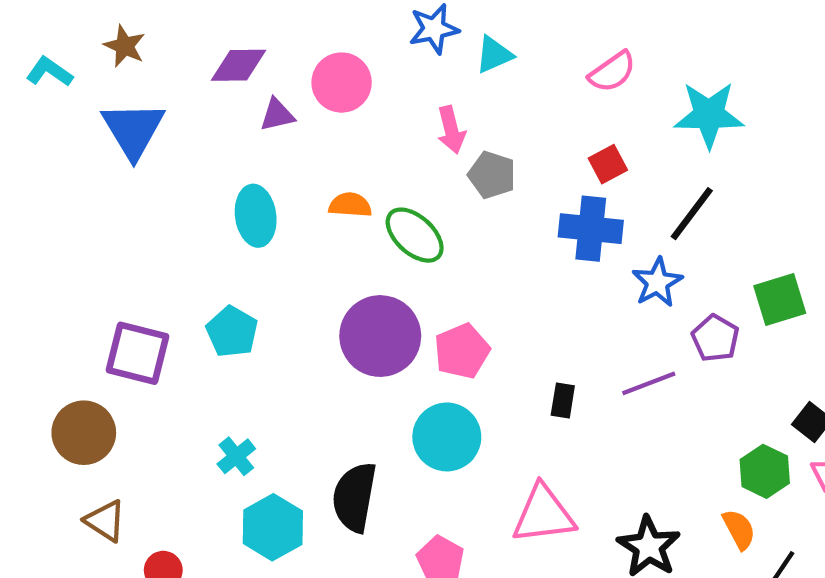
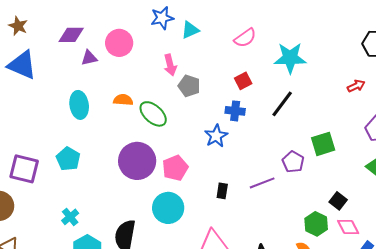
blue triangle: (133, 130) -> (22, 65), turned -36
blue cross: (591, 229) -> (235, 111), size x0.7
blue star: (657, 282) -> (216, 136), moved

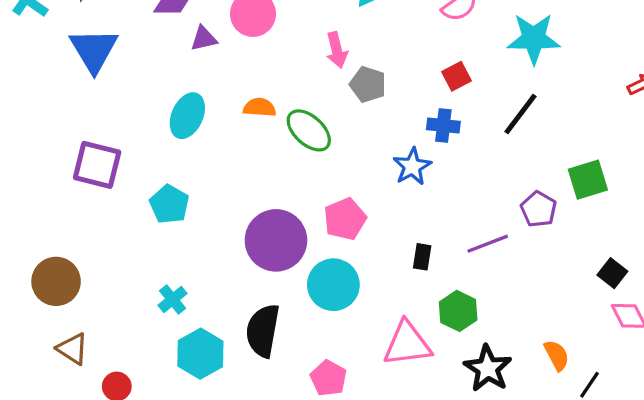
blue triangle: (22, 65) -> (94, 50), turned 36
cyan ellipse: (79, 105) -> (187, 116), turned 32
purple circle: (137, 161) -> (276, 240), moved
purple square: (24, 169) -> (97, 165), moved
green hexagon: (316, 224) -> (458, 311), moved

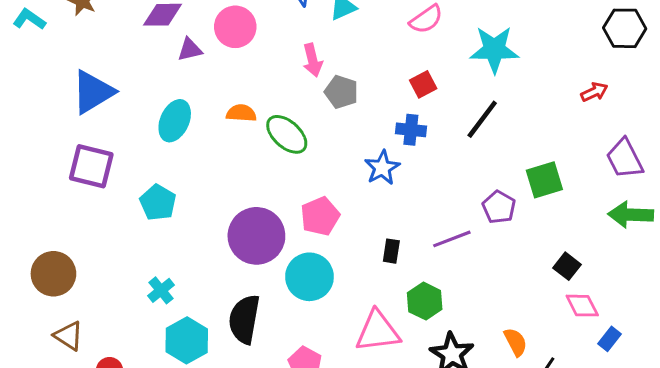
blue triangle: (94, 50) -> (93, 92), moved, turned 30

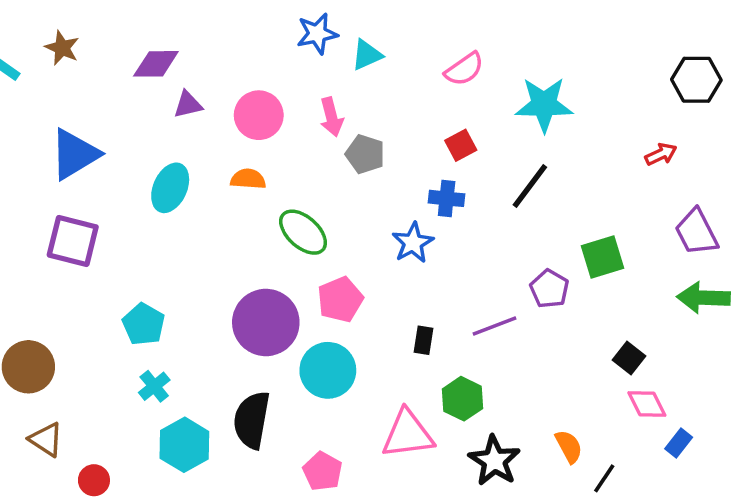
pink circle: (235, 27) -> (259, 115), moved
green ellipse: (287, 134) -> (303, 232), moved
cyan pentagon: (158, 203) -> (144, 324), moved

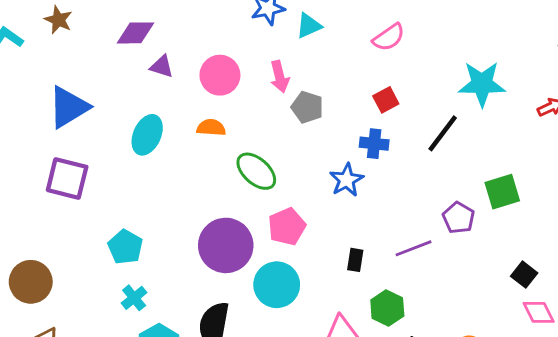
purple triangle: (188, 105) -> (162, 66), turned 30
cyan star: (544, 105) -> (482, 84), moved

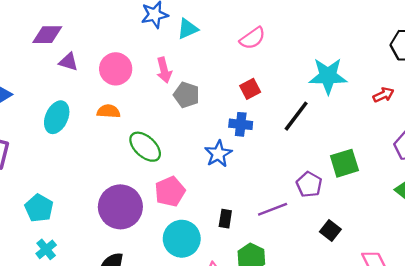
black square: (524, 275) -> (330, 230), moved
cyan circle: (277, 285) -> (182, 239), moved

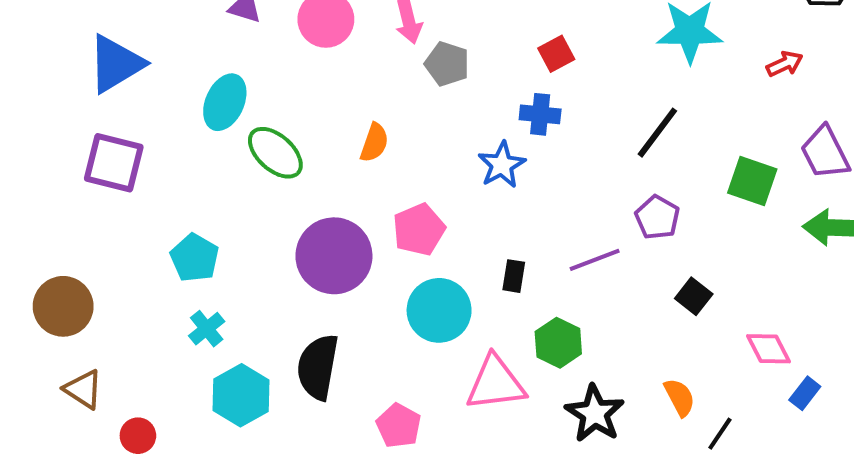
orange semicircle: (109, 111) -> (374, 143), moved, turned 105
black line: (296, 116) -> (657, 133), moved
green ellipse: (145, 147) -> (275, 153), moved
green square: (344, 163) -> (752, 181), moved, turned 36

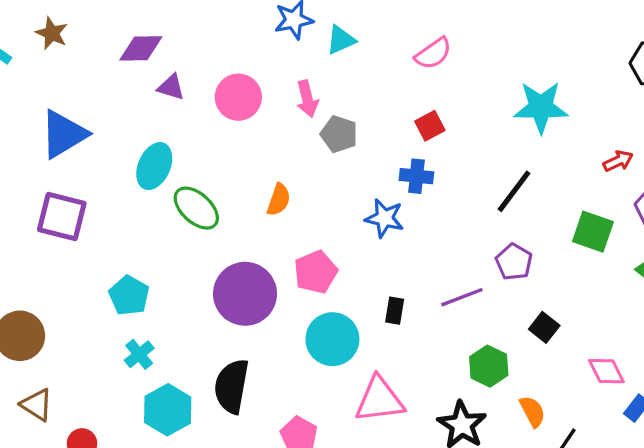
red arrow: (785, 64) -> (618, 161), moved
blue star: (502, 165) -> (385, 218), turned -30
green hexagon: (558, 343) -> (489, 366), moved

